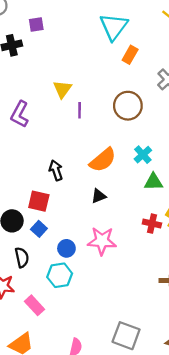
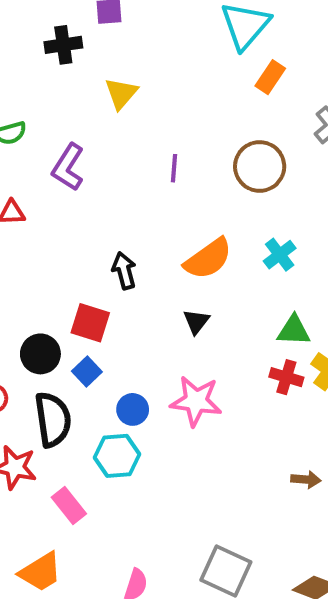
yellow triangle: (62, 89) -> (121, 93), moved
green triangle: (153, 182) -> (294, 330), moved
black triangle: (99, 196) -> (196, 322), turned -35
black semicircle: (22, 257) -> (53, 419), size x1.5

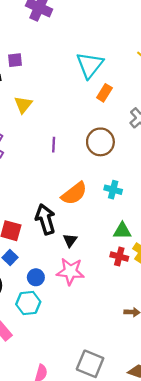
cyan cross: (280, 255) -> (113, 190), turned -36
black arrow: (124, 271) -> (45, 219), moved, size x1.5
black triangle: (196, 322) -> (70, 240), moved

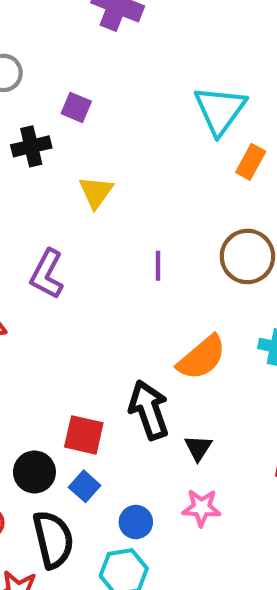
purple square: (15, 60) -> (76, 107), turned 32
pink star: (70, 271) -> (201, 508), size x0.7

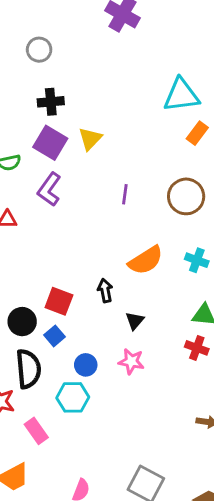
purple square: (76, 107) -> (50, 143), moved, size x1.6
cyan triangle: (220, 110) -> (181, 95), turned 39
black arrow: (149, 410) -> (105, 291), size x0.6

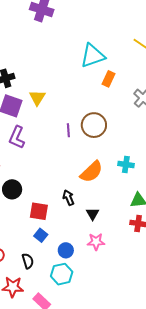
brown circle: (186, 196) -> (94, 125), moved
black circle: (22, 322) -> (12, 189), moved
black semicircle: (28, 369) -> (28, 261), size x0.6

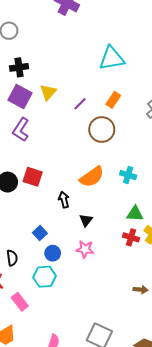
orange rectangle: (108, 79) -> (113, 100), moved
purple line: (68, 130) -> (80, 104), moved, turned 40
red square: (39, 211) -> (33, 177), moved
blue square: (41, 235) -> (40, 233), moved

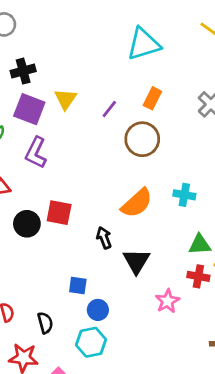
black triangle: (86, 220) -> (136, 261), size x1.5
blue square: (40, 233) -> (78, 286), turned -32
pink star: (85, 249) -> (167, 301), moved, turned -30

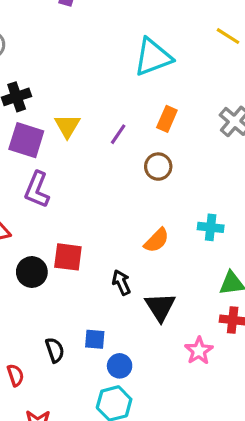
brown circle: (142, 139) -> (158, 167), size x0.7
orange semicircle: (137, 203) -> (157, 240), size x0.7
black semicircle: (45, 323) -> (55, 350), moved

